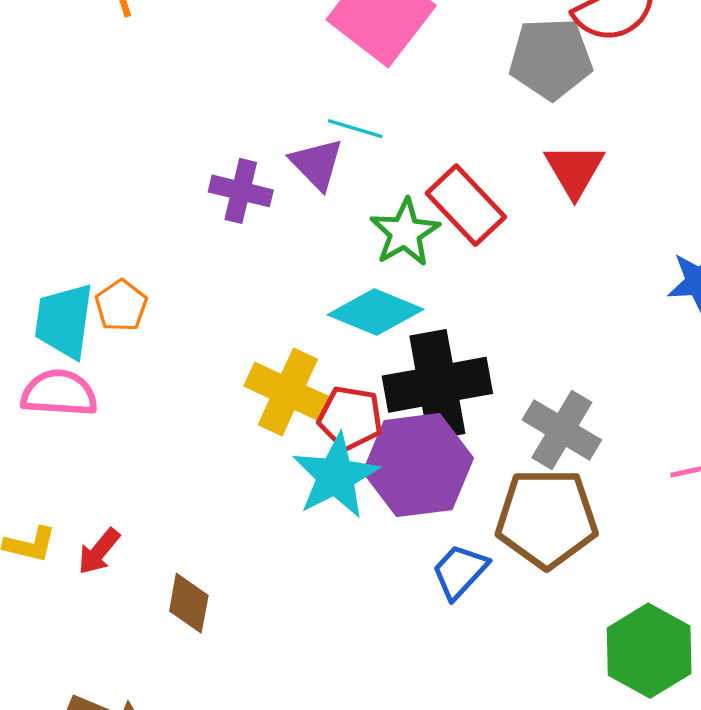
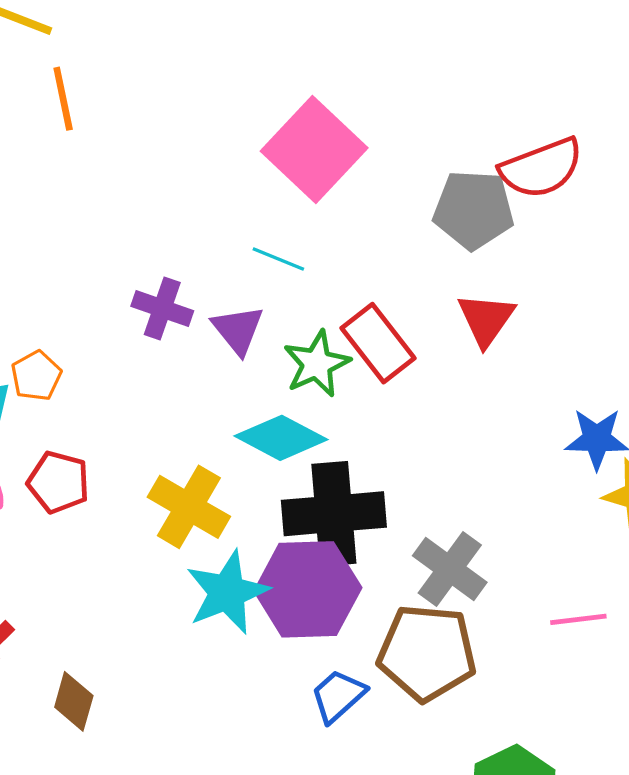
purple triangle: (317, 164) -> (238, 330), moved
orange pentagon: (121, 306) -> (36, 376), moved
red pentagon: (350, 418) -> (58, 482), moved

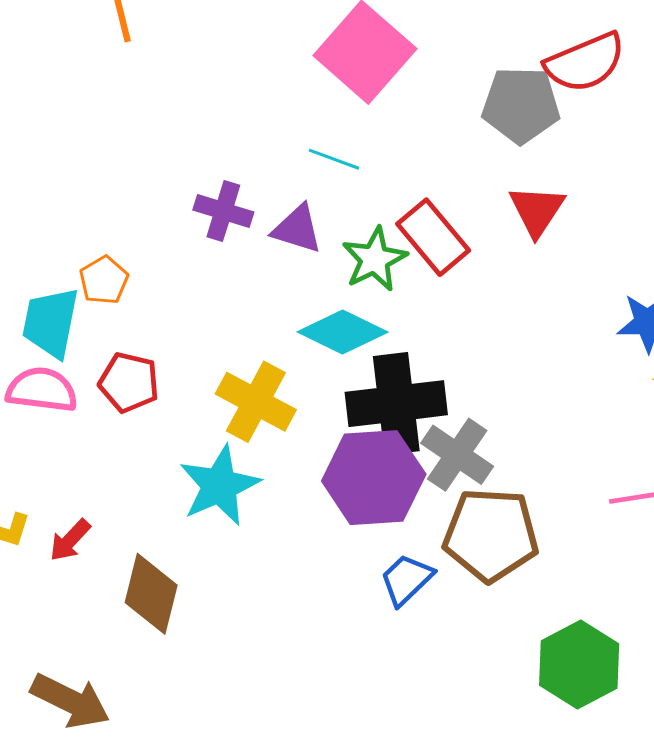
purple triangle: (238, 330) -> (297, 229), turned -32
gray cross: (450, 569) -> (457, 455), moved
cyan star: (227, 592) -> (220, 486), moved
brown diamond: (74, 701) -> (151, 594), size x1.4

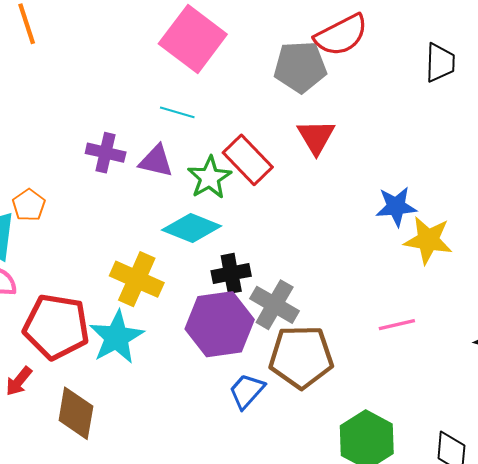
red pentagon: (129, 382) -> (56, 327), moved, size x1.6
black cross: (396, 404) -> (231, 273), size x0.6

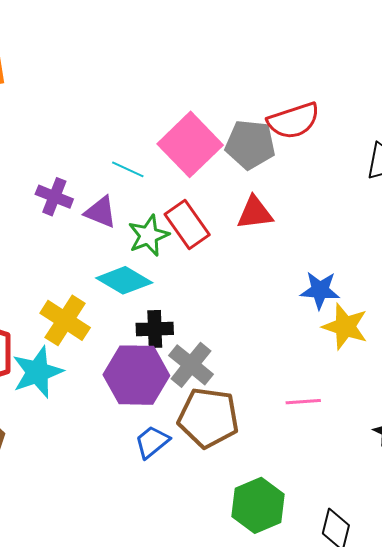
pink square: (193, 39) -> (190, 144), moved
red triangle: (316, 137) -> (255, 213), turned 45

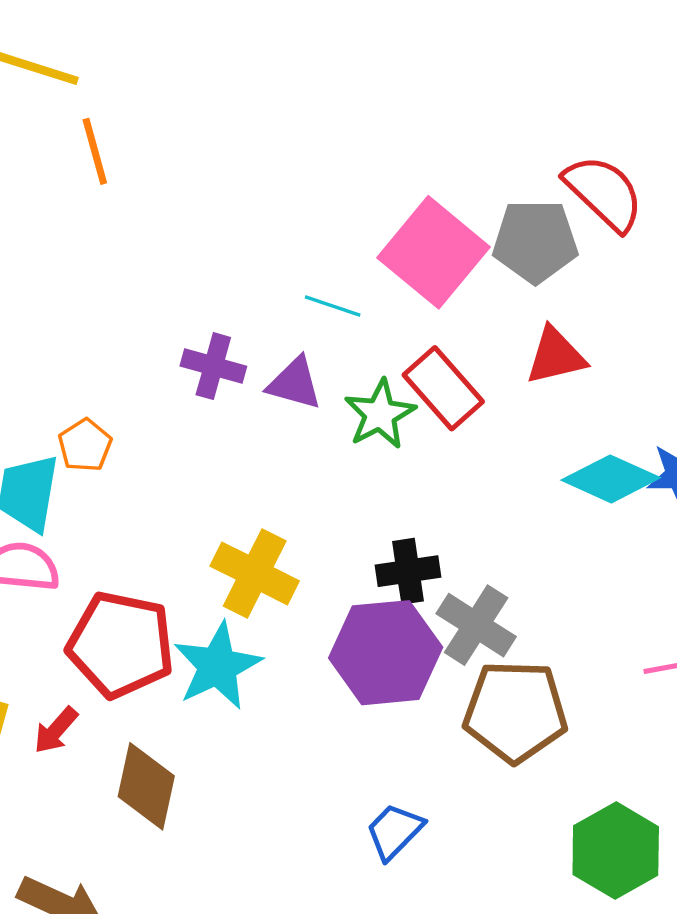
red semicircle: (293, 121) -> (604, 193), turned -112
cyan diamond: (124, 280) -> (611, 479), moved
blue trapezoid: (152, 442) -> (395, 831), moved

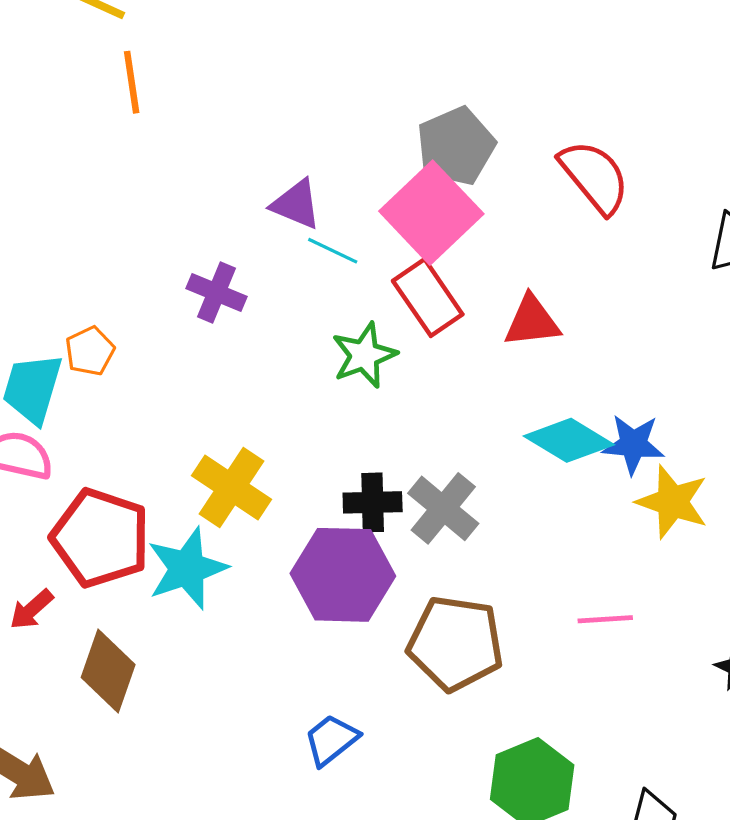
gray pentagon: (535, 241) -> (456, 146), moved, turned -30
purple triangle: (295, 383) -> (296, 204), moved
red rectangle: (443, 388) -> (428, 298), moved
gray cross: (476, 625) -> (443, 508), moved

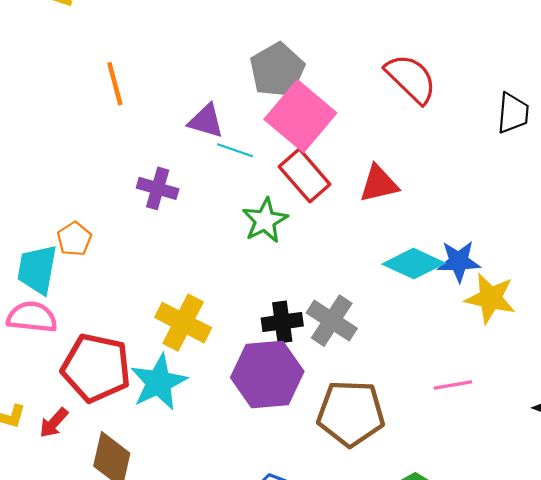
orange line: (132, 82) -> (115, 84), moved
gray pentagon: (456, 146) -> (277, 70), moved

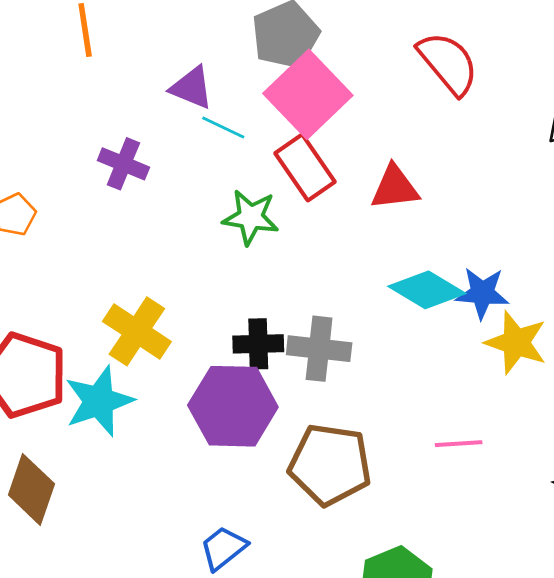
green star: (265, 220) -> (251, 217), turned 30
gray cross: (332, 321) -> (319, 349), turned -33

